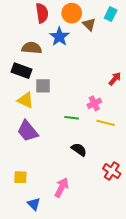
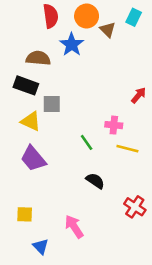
pink cross: (94, 103) -> (114, 125), turned 32
green line: (72, 118) -> (87, 142), turned 48
pink arrow: (61, 187) -> (74, 227), turned -60

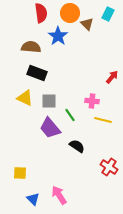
black rectangle: (26, 85) -> (37, 73), moved
gray square: (52, 104) -> (49, 101), moved
purple trapezoid: (33, 159) -> (50, 128), moved
pink arrow: (74, 227) -> (59, 195), moved

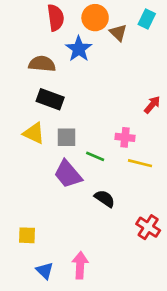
green line: (70, 115) -> (95, 156), turned -32
pink arrow: (59, 195) -> (80, 265), turned 36

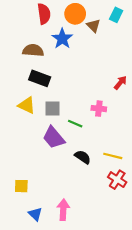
yellow line: (140, 163) -> (113, 156), moved

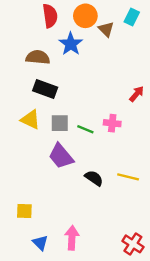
green line: (75, 124) -> (85, 129), moved
red cross: (117, 180) -> (133, 244), moved

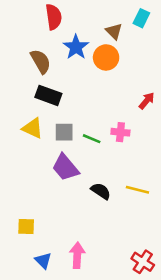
orange circle: (85, 16) -> (106, 57), moved
brown semicircle: (38, 57) -> (41, 61), turned 55

